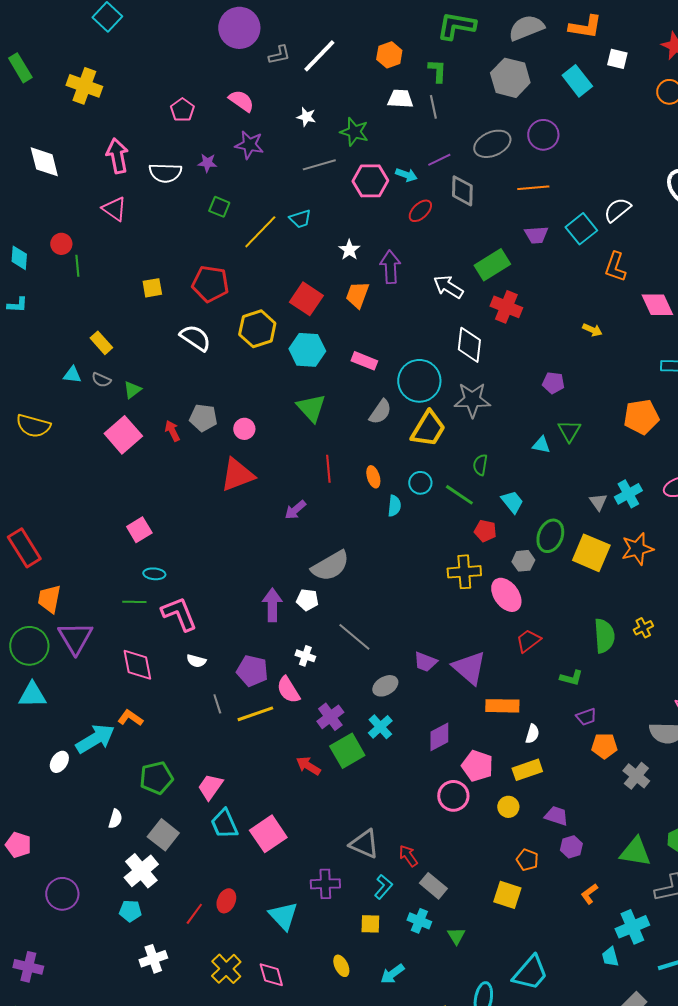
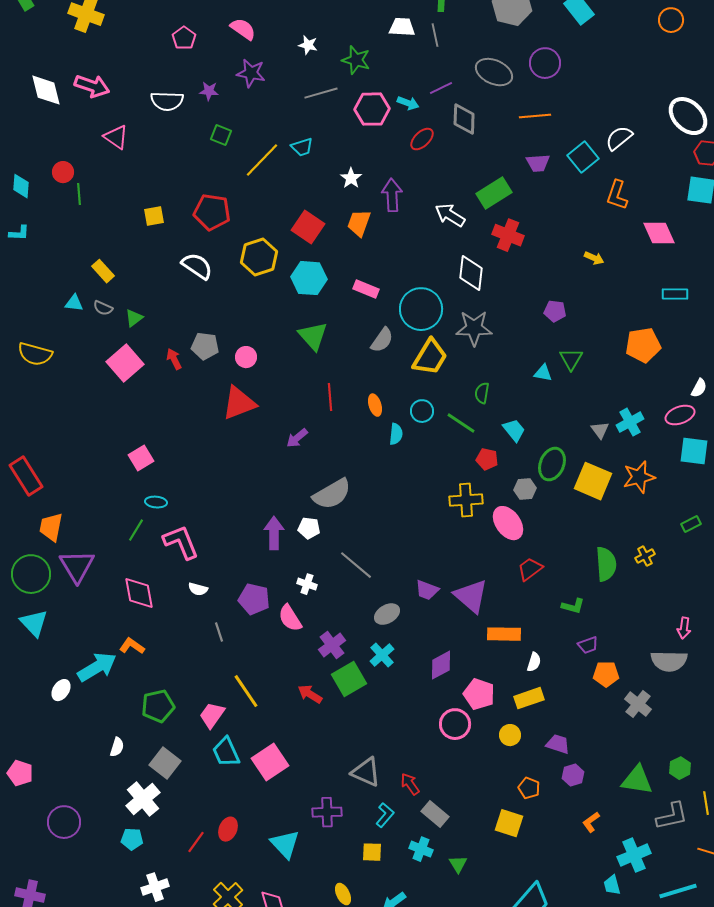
gray ellipse: (492, 144) -> (494, 72), turned 48
pink arrow: (117, 156) -> (92, 86), moved, turned 120
green line: (134, 602) -> (136, 530), turned -60
cyan triangle: (32, 695) -> (34, 623), turned 48
yellow line: (255, 714) -> (246, 691), moved, turned 75

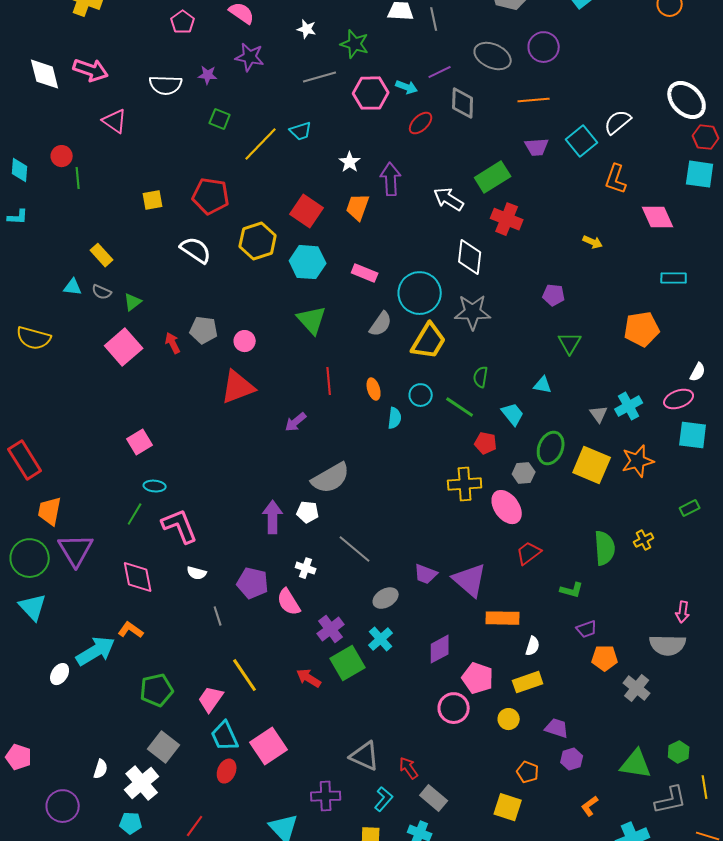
cyan triangle: (543, 373) -> (543, 385), moved
white semicircle: (117, 747) -> (101, 769), moved
red ellipse: (228, 829) -> (227, 771), moved

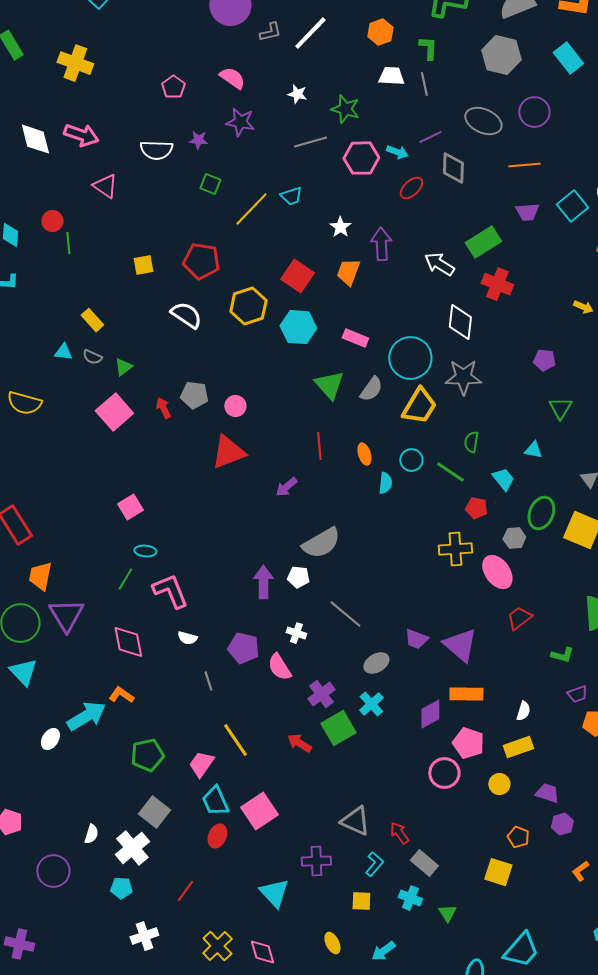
green triangle: (312, 320) -> (329, 385), moved
orange rectangle: (503, 618) -> (466, 694), moved

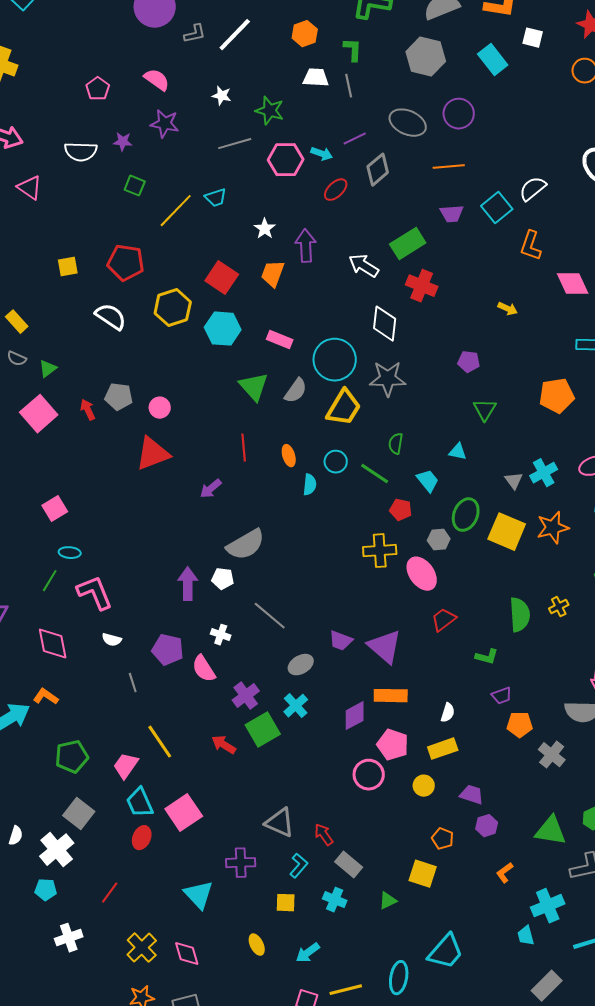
gray diamond: (453, 168) -> (378, 170), turned 48
green triangle: (447, 913) -> (388, 901), moved, turned 36

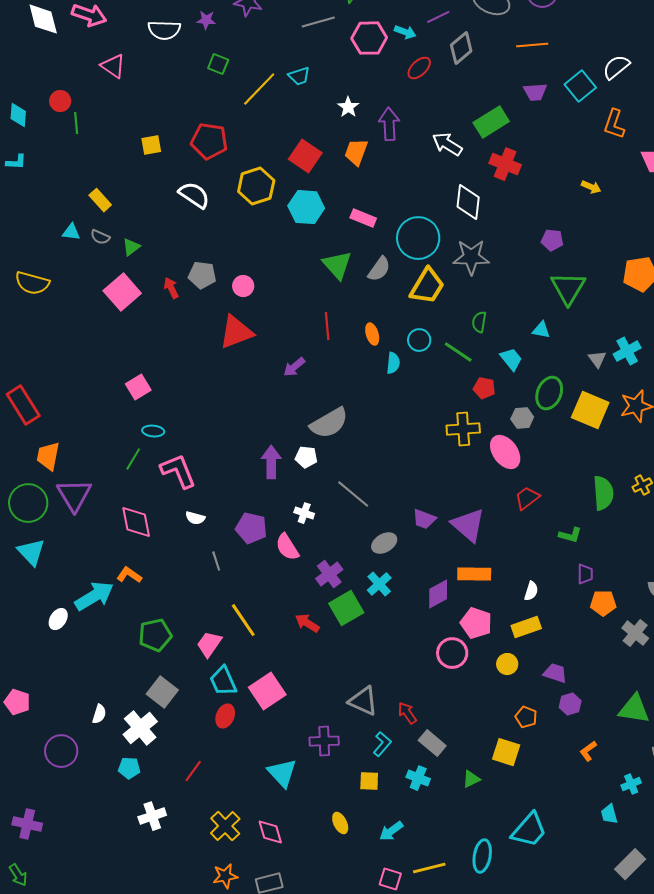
green triangle: (485, 410) -> (568, 288), size x1.5
purple trapezoid: (502, 696) -> (585, 574), turned -70
cyan cross: (548, 906) -> (631, 784), size x0.6

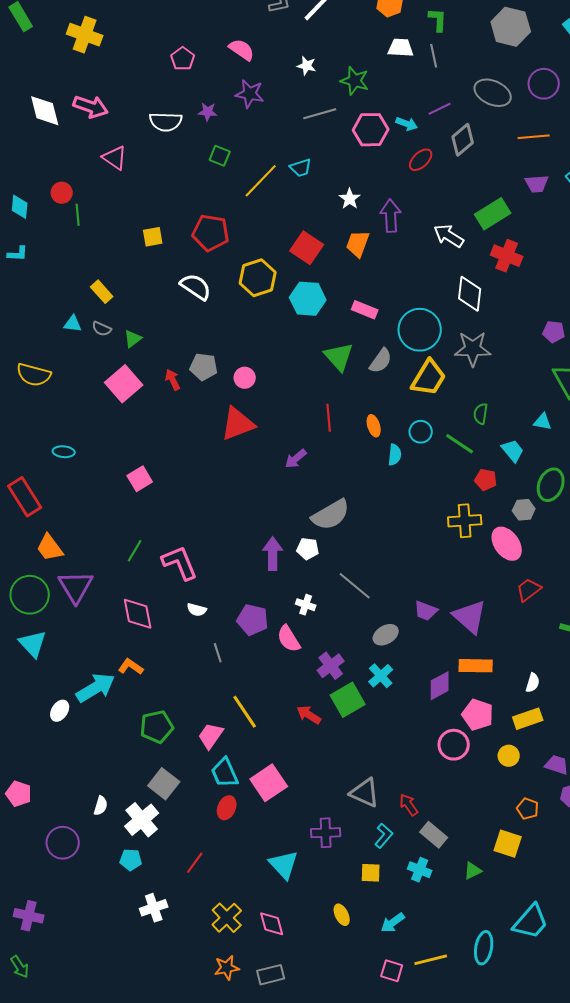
cyan ellipse: (153, 431) -> (64, 452), moved
orange trapezoid: (48, 456) -> (50, 548), turned -48

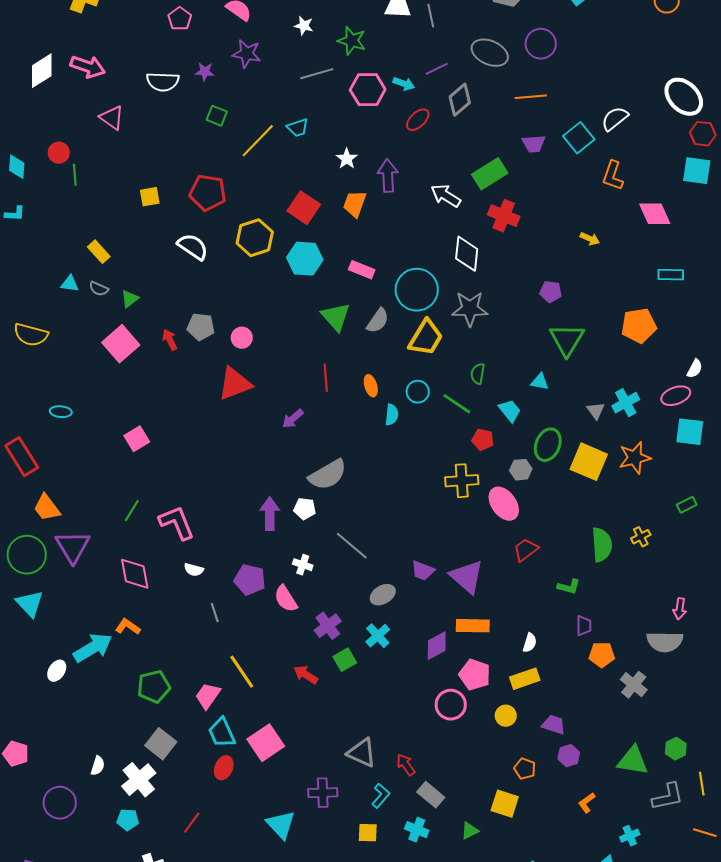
white diamond: (45, 111) -> (42, 71), turned 72
green square: (348, 700) -> (345, 660), size x0.7

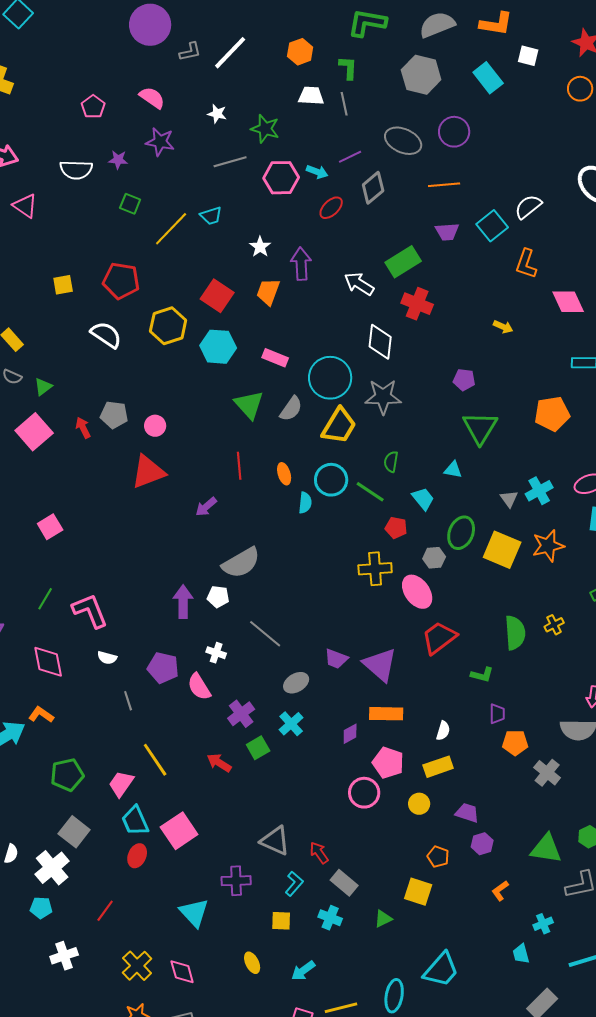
cyan circle: (418, 392) -> (331, 480), size x1.4
red trapezoid: (526, 550) -> (439, 638), size x1.4
purple diamond: (437, 646) -> (350, 734), size x0.7

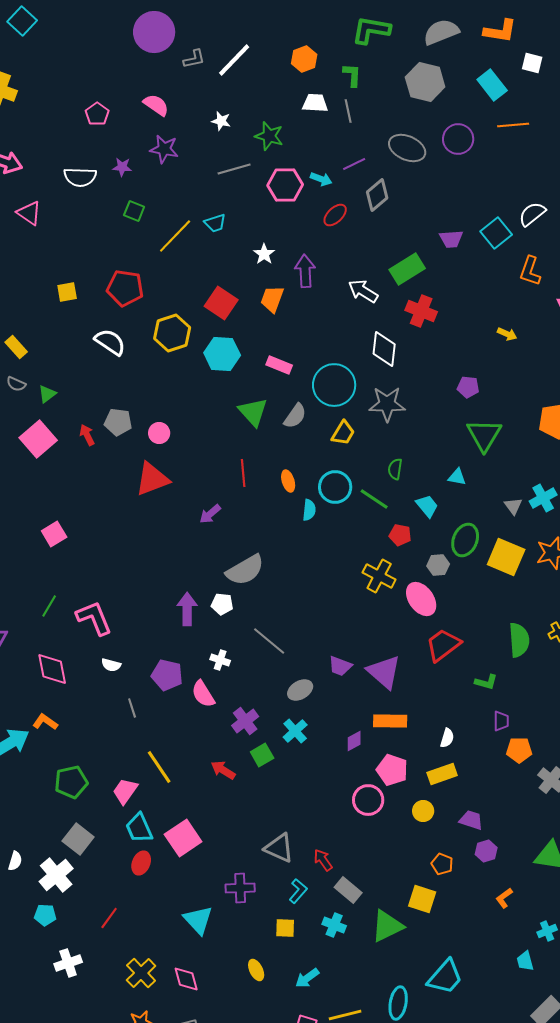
orange line: (444, 185) -> (513, 125), moved
yellow trapezoid: (339, 426) -> (343, 433), size x0.7
yellow cross: (375, 569) -> (379, 576), turned 32
green triangle: (383, 919) -> (387, 926), size x1.8

